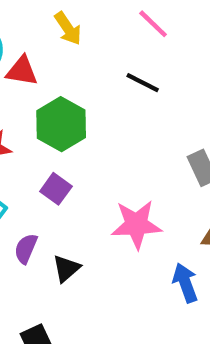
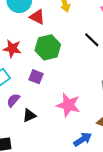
purple square: (56, 189) -> (36, 77), turned -32
blue arrow: (185, 283) -> (83, 139), turned 60

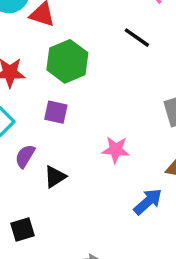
pink star: (68, 105) -> (116, 150), size x0.7

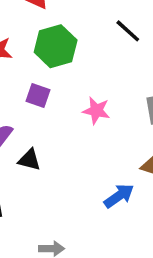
pink star: (116, 150) -> (96, 111), moved
black triangle: (55, 177) -> (29, 160), turned 40

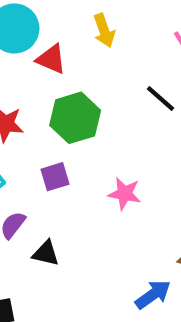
purple square: (38, 95) -> (55, 177), turned -35

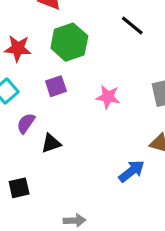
black triangle: (46, 253) -> (51, 143), turned -30

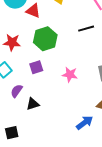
black line: (132, 26) -> (86, 29), turned -56

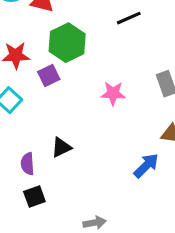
purple square: (36, 67) -> (49, 75), moved
purple semicircle: (17, 91) -> (28, 164), moved, turned -32

